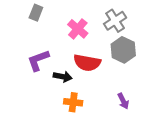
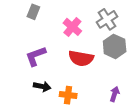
black arrow: (63, 77) -> (42, 86), moved
purple arrow: (123, 101) -> (115, 94), turned -136

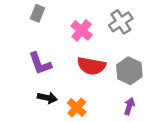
gray hexagon: (115, 46) -> (129, 71), moved
purple L-shape: (36, 56) -> (40, 63), turned -90
orange cross: (68, 95) -> (77, 108), turned 35

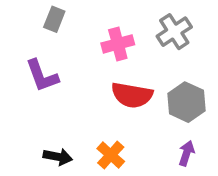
pink cross: (82, 30) -> (118, 44), turned 35
purple L-shape: (40, 63) -> (42, 76), moved
black arrow: (47, 98) -> (58, 157), moved

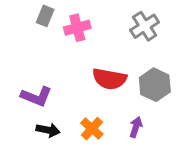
pink cross: (118, 44) -> (77, 28), moved
purple L-shape: (42, 76) -> (36, 96), moved, turned -48
purple arrow: (187, 153) -> (136, 127), moved

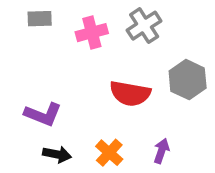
gray rectangle: (45, 16) -> (40, 19), moved, turned 66
gray cross: (145, 26) -> (144, 26), moved
gray hexagon: (155, 85) -> (188, 80), moved

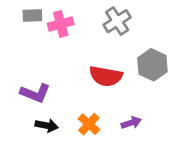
pink cross: (92, 33) -> (61, 24), moved
purple arrow: (161, 151) -> (131, 123), turned 54

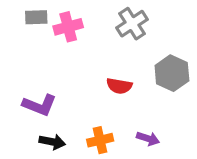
red semicircle: (106, 76) -> (119, 86), size x0.7
purple arrow: (131, 123) -> (148, 139), turned 36
orange cross: (89, 124) -> (100, 140), turned 35

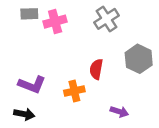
red semicircle: (119, 86) -> (96, 69), turned 90
orange cross: (100, 140) -> (74, 91), moved
black arrow: (52, 142) -> (24, 114), moved

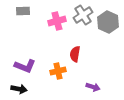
pink cross: (55, 22) -> (57, 21), moved
gray hexagon: (139, 59) -> (108, 22), moved

